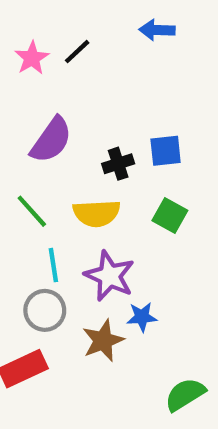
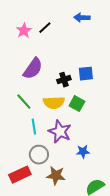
green square: (170, 215) -> (77, 104), moved
gray circle: (45, 310) -> (39, 155), moved
blue star: (142, 317) -> (83, 152), moved
brown star: (103, 341) -> (56, 176), moved, turned 30

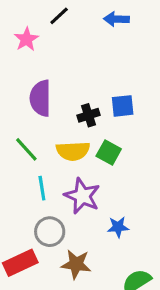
black line: (45, 28) -> (59, 16), moved
purple semicircle: (33, 69) -> (40, 98), turned 145

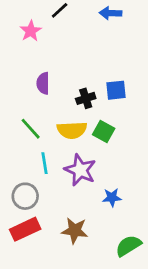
purple semicircle: (40, 98) -> (43, 83), size x0.7
gray circle: (50, 232) -> (25, 196), moved

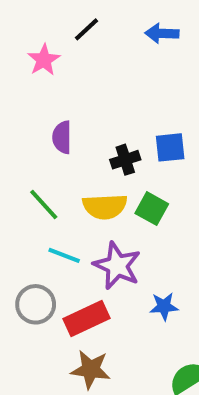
cyan line: (44, 163) -> (64, 255), turned -60
red rectangle: (25, 229) -> (87, 319), moved
brown star: (75, 231) -> (91, 370), moved

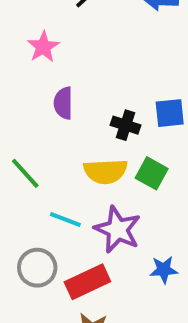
pink star: (44, 60) -> (43, 47), moved
black cross: (125, 160) -> (126, 125), turned 36
green line: (44, 205) -> (25, 173), moved

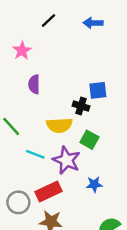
black cross: (126, 125) -> (81, 106), moved
green square: (152, 173) -> (89, 140), moved
gray circle: (37, 268) -> (18, 202), moved

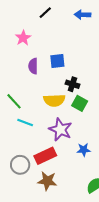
blue square: (98, 90) -> (57, 61), moved
green square: (89, 140) -> (80, 103), moved
cyan line: (35, 154) -> (25, 122), moved

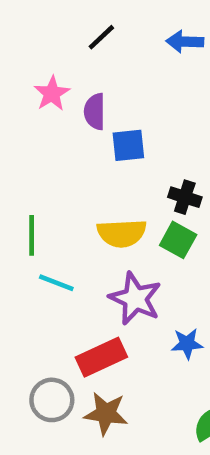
purple semicircle: (33, 66) -> (95, 112), moved
black cross: (72, 84) -> (185, 197), moved
green line: (14, 101) -> (32, 235), turned 42
gray circle: (20, 165) -> (52, 400), moved

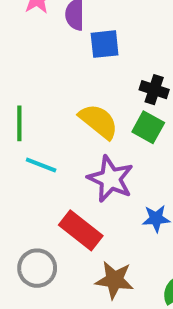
yellow semicircle: (122, 233) -> (99, 121), turned -138
red rectangle: (101, 357) -> (81, 230), turned 63
brown star: (106, 413) -> (114, 280), moved

